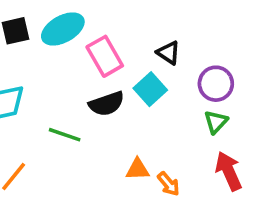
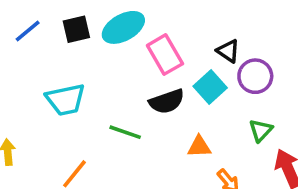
purple circle: (216, 84) -> (255, 76), moved
green triangle: (216, 122) -> (261, 130), moved
orange triangle: (138, 169) -> (199, 147), moved

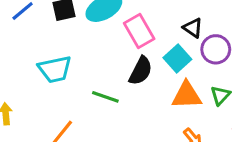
black semicircle: (167, 101) -> (141, 71), turned -44
orange triangle: (199, 147) -> (187, 95), moved, size x1.5

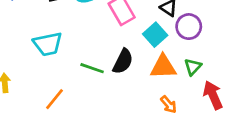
black semicircle: (141, 71) -> (123, 61), moved

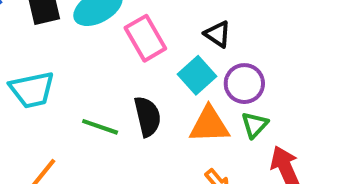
purple circle: (189, 27) -> (244, 84), moved
black semicircle: (123, 61) -> (147, 117), turned -40

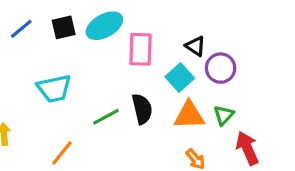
pink rectangle: (145, 38) -> (141, 49), turned 32
purple circle: (244, 84) -> (221, 68), moved
green line: (100, 127) -> (106, 117), turned -48

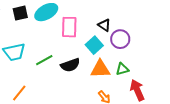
black semicircle: (142, 109) -> (70, 65), turned 84
green triangle: (224, 115) -> (122, 69), turned 32
green line: (106, 117) -> (44, 60), moved

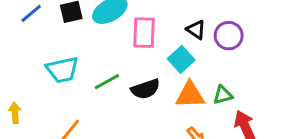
purple circle: (120, 39) -> (229, 36), moved

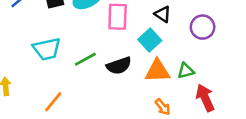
purple circle: (229, 36) -> (203, 27), moved

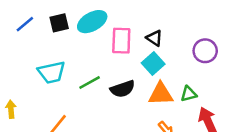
black triangle: (163, 14) -> (154, 38), moved

